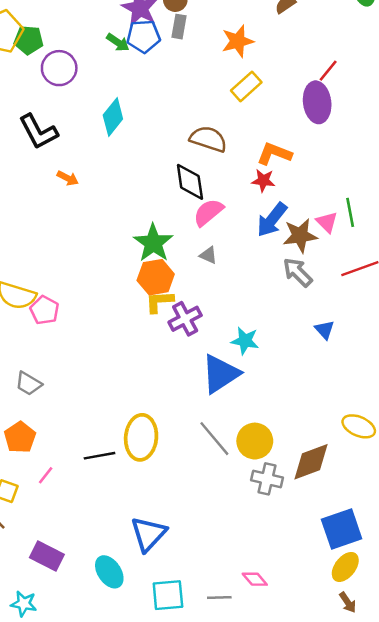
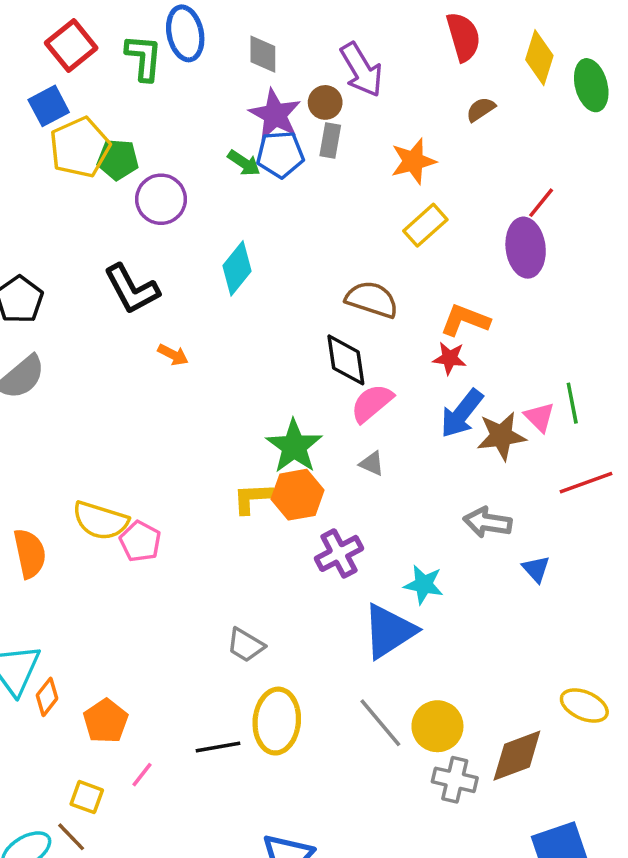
gray arrow: (298, 272) -> (488, 522), moved, turned -36
yellow L-shape: (159, 302) -> (253, 498), moved
gray trapezoid: (29, 384) -> (246, 645), moved

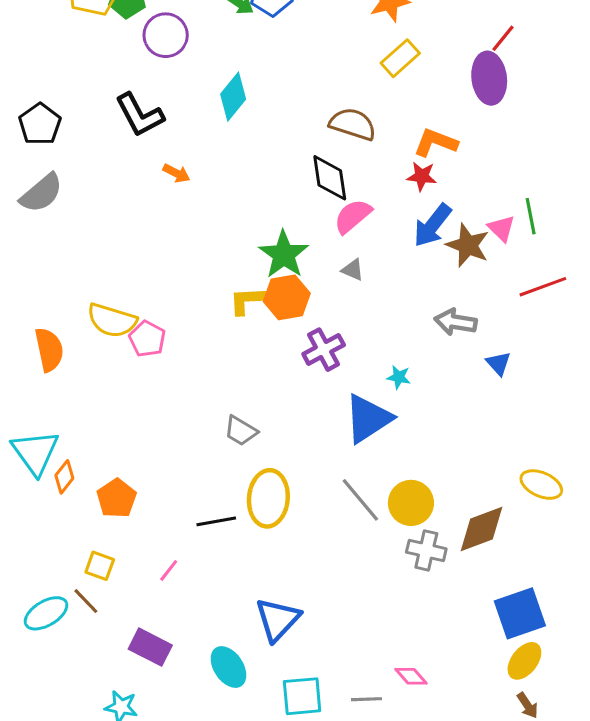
brown star: (501, 436) -> (468, 245), turned 30
cyan star: (424, 585) -> (399, 377), size x0.7
pink line: (142, 775) -> (169, 570), moved

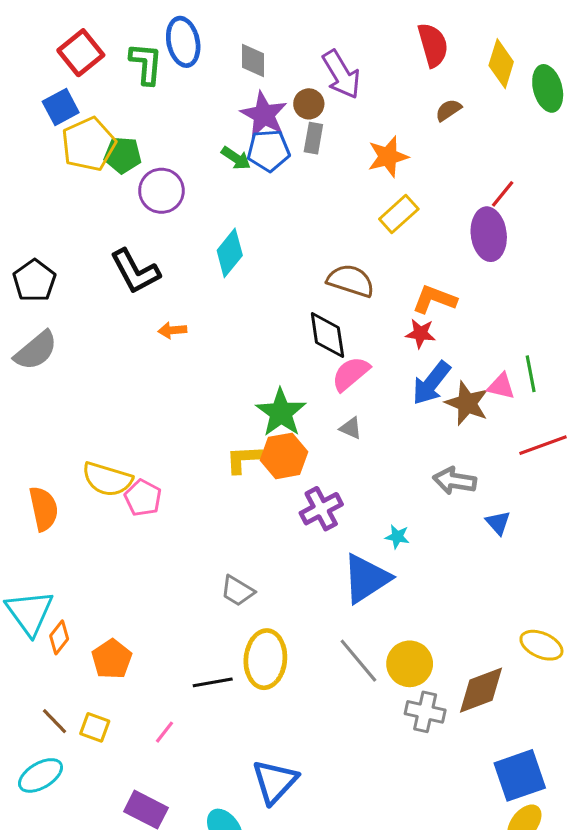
orange arrow: (176, 173) -> (172, 330), turned 148
pink triangle: (501, 228) -> (501, 386), turned -32
brown line: (86, 601) -> (54, 721), moved

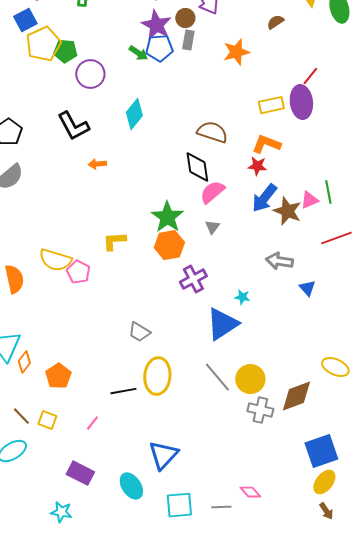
yellow rectangle: (399, 214) -> (271, 105), moved, turned 30
pink triangle: (501, 386) -> (309, 200), turned -36
gray triangle: (351, 428) -> (212, 227), turned 42
yellow L-shape: (244, 459) -> (114, 241), moved

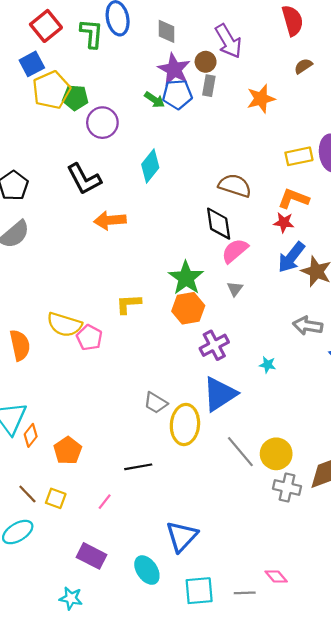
orange arrow: (97, 164) -> (110, 220), size x1.6
blue triangle: (222, 324) -> (220, 394), moved
yellow ellipse: (157, 376) -> (185, 424), moved

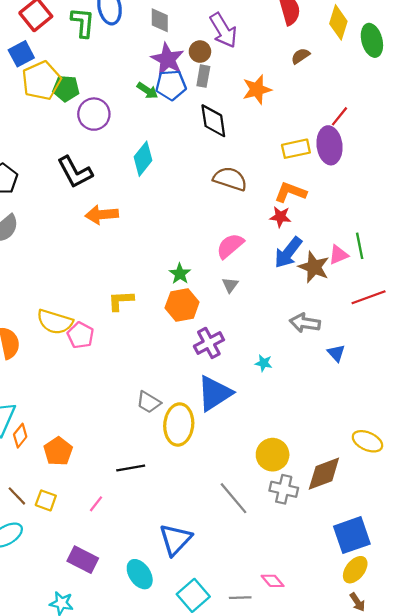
black diamond: (219, 224) -> (213, 121), moved
green star: (186, 278) -> (180, 274), size x0.6
gray line: (240, 452) -> (233, 498), moved
cyan square: (199, 591) -> (193, 595), turned -36

